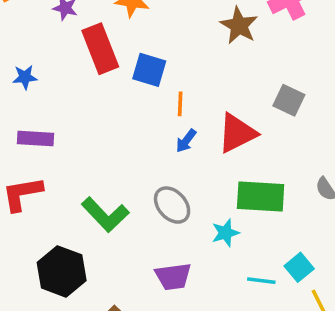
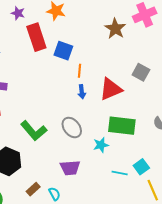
blue arrow: (186, 141) -> (82, 92), turned -48

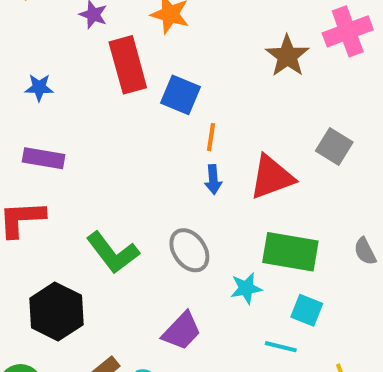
cyan square: (141, 167) -> (307, 310), moved, turned -35
purple trapezoid: (70, 168) -> (182, 331), turned -45

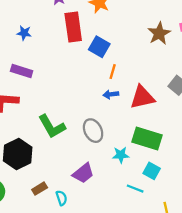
blue arrow: (213, 179) -> (111, 94), turned 80

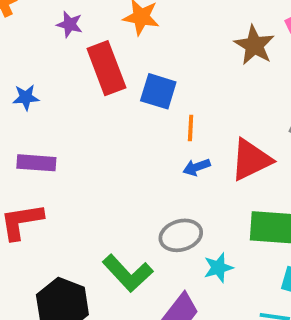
green L-shape: (52, 126) -> (128, 273), moved
gray ellipse: (93, 131) -> (181, 235), turned -65
cyan star: (121, 155) -> (218, 268), moved

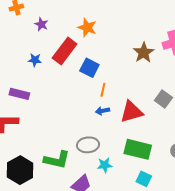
purple star: (70, 24) -> (41, 24), moved
red rectangle: (106, 68) -> (65, 51), turned 48
blue star: (26, 97) -> (35, 60), moved
green L-shape: (128, 273) -> (57, 160), turned -44

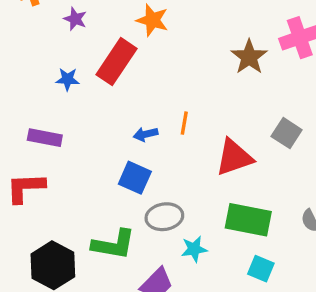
blue square: (89, 68) -> (135, 178), moved
blue arrow: (102, 111) -> (146, 134), moved

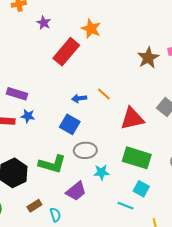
blue star: (68, 79) -> (28, 116), moved
orange line: (184, 123) -> (104, 94), turned -64

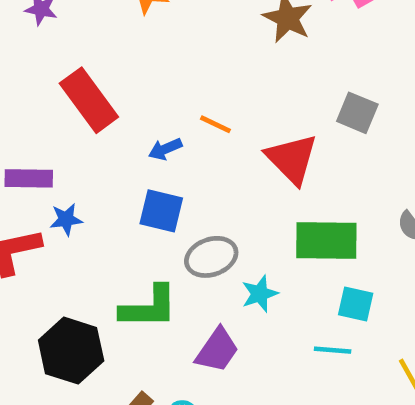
red rectangle: (66, 52) -> (89, 100), moved, turned -60
red triangle: (132, 119) -> (292, 159), turned -45

